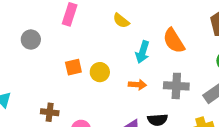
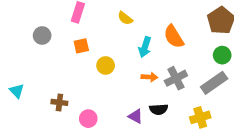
orange square: (73, 67) -> (81, 46), moved
orange arrow: (137, 85) -> (149, 77), moved
gray cross: (176, 86) -> (176, 78), turned -30

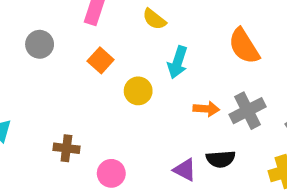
yellow semicircle: (125, 18) -> (154, 19), moved
orange square: (81, 46) -> (101, 60), turned -35
cyan arrow: (145, 47) -> (178, 62), moved

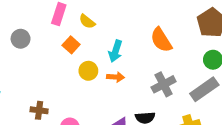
yellow semicircle: (154, 19) -> (87, 21), moved
orange square: (101, 60) -> (71, 45), moved
orange arrow: (206, 109) -> (116, 77), moved

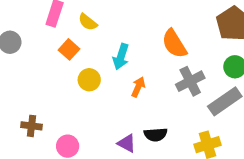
orange arrow: (116, 77) -> (138, 87), moved, turned -70
gray cross: (164, 84) -> (190, 81), moved

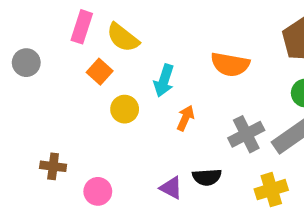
yellow semicircle: (88, 22) -> (123, 38), size x1.4
orange semicircle: (174, 44) -> (230, 64), turned -48
gray cross: (190, 81) -> (246, 134), moved

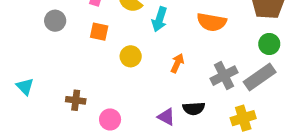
orange square: (100, 72) -> (99, 32), moved, turned -30
cyan arrow: (164, 80) -> (159, 19), moved

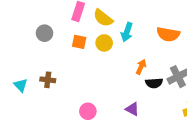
yellow circle: (131, 56) -> (104, 43), moved
brown cross: (76, 100) -> (48, 80), moved
black semicircle: (194, 108) -> (154, 83), moved

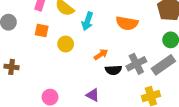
yellow circle: (104, 43) -> (66, 44), moved
orange arrow: (141, 67) -> (101, 54), turned 32

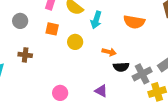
orange arrow: (101, 54) -> (109, 52), turned 48
gray cross: (136, 64) -> (142, 74), moved
brown cross: (12, 67) -> (25, 55), moved

